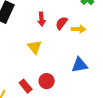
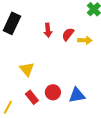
yellow triangle: (35, 47) -> (27, 69), moved
blue triangle: (80, 65) -> (77, 95), moved

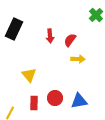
yellow arrow: (85, 40) -> (78, 59), moved
red rectangle: (32, 97) -> (34, 103), turned 40

